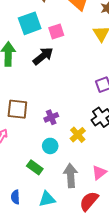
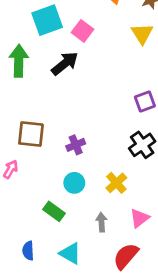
pink square: (56, 32) -> (82, 31), turned -35
yellow cross: (78, 135) -> (116, 183), moved
gray arrow: (71, 176) -> (101, 222), size x0.6
cyan triangle: (47, 199) -> (70, 253), turned 42

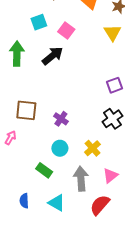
cyan square: (47, 20) -> (39, 22), size x0.7
purple cross: (76, 145) -> (61, 119), turned -32
gray arrow: (101, 222) -> (81, 179), size x1.6

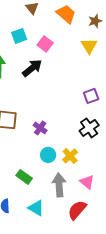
cyan circle: (60, 148) -> (48, 155), moved
pink triangle: (110, 176) -> (87, 182), turned -42

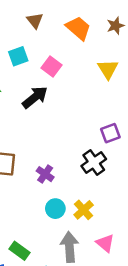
brown star: (95, 21) -> (116, 26), moved
black cross: (89, 128) -> (94, 163), moved
green rectangle: (24, 177) -> (20, 251), moved

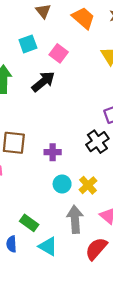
purple cross: (45, 174) -> (53, 152), turned -35

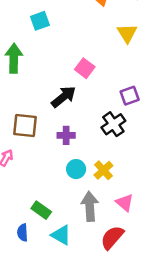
pink square: (59, 53) -> (85, 68), moved
black arrow: (43, 82) -> (64, 97), moved

